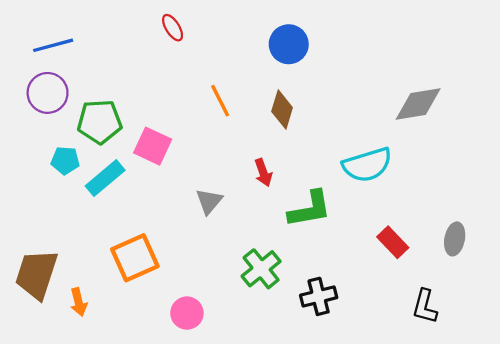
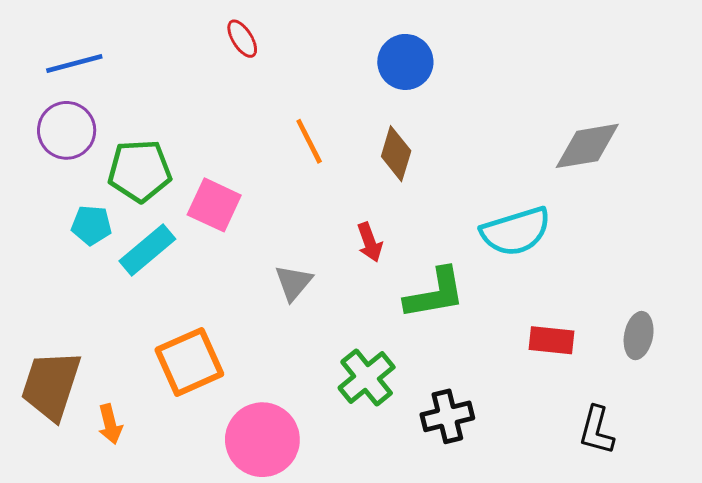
red rectangle: (393, 242) -> (552, 340), turned -40
pink circle: (187, 313) -> (262, 440), size x1.6

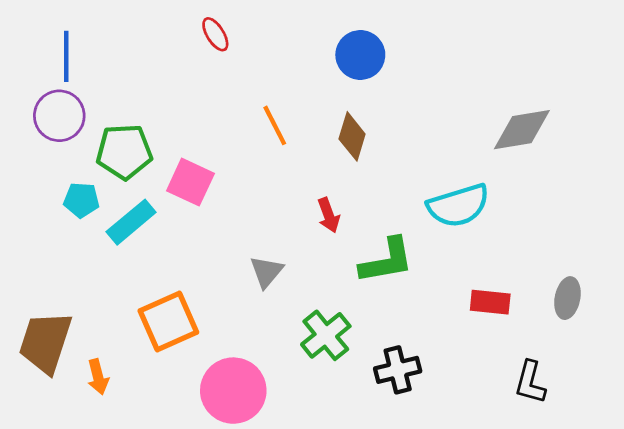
blue line: (74, 64) -> (66, 56), turned -75
gray triangle: (293, 283) -> (266, 272), moved

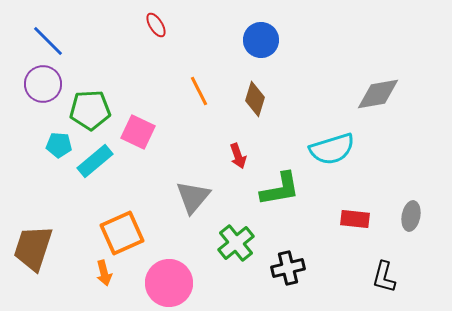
blue line: (66, 56) -> (48, 41), turned -45
gray triangle: (266, 272) -> (193, 197), size x1.4
orange arrow: (98, 377) -> (104, 273), moved

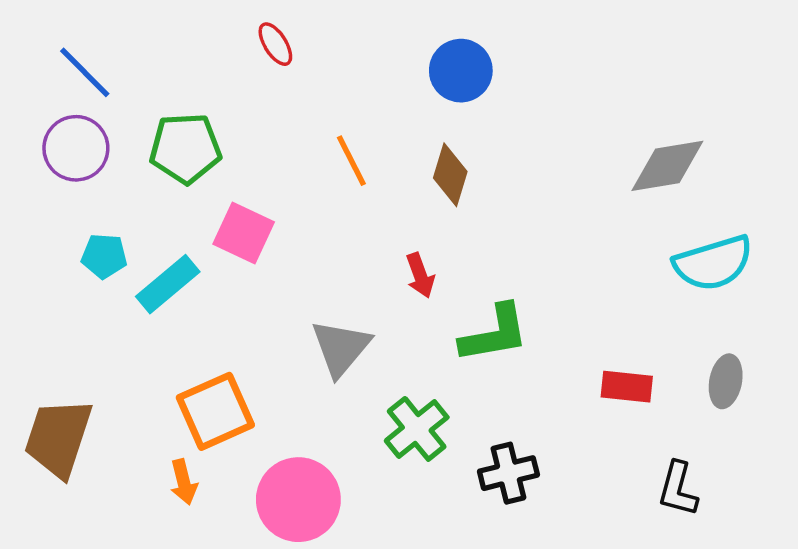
green pentagon: (90, 110) -> (185, 148), moved
cyan semicircle: (332, 149) -> (713, 263), moved

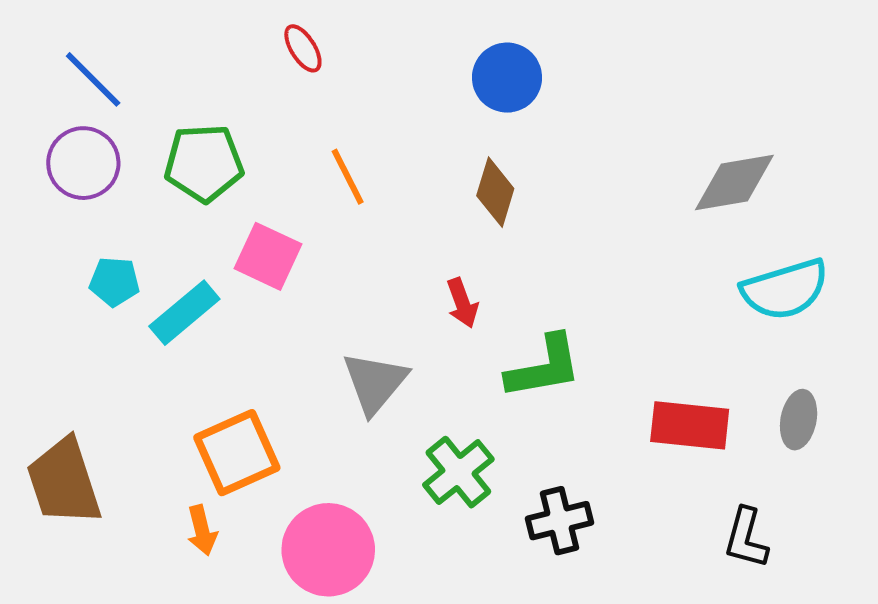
orange line: (351, 161) -> (348, 177), moved
red rectangle: (627, 387) -> (690, 425), size x1.4
brown trapezoid: (58, 438) -> (64, 482), turned -36

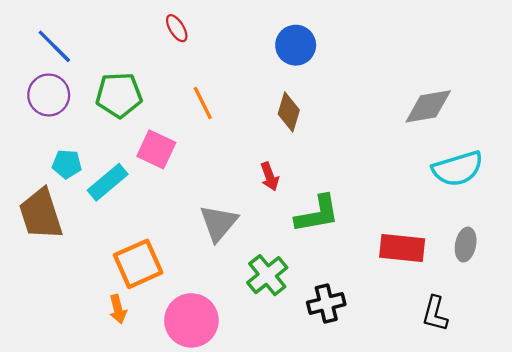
brown trapezoid: (64, 482) -> (41, 214), moved

